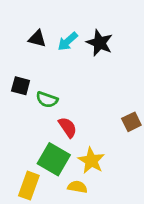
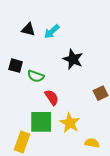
black star: (100, 43) -> (73, 59), moved
green square: (54, 159) -> (41, 122), turned -30
yellow semicircle: (77, 187) -> (92, 143), moved

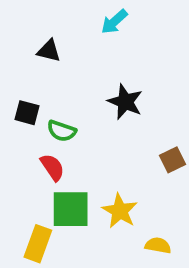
cyan arrow: (52, 32) -> (114, 22), moved
red semicircle: (52, 97) -> (52, 167), moved

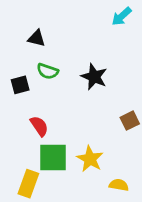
cyan arrow: (114, 22) -> (122, 16), moved
black square: (27, 113) -> (20, 85), turned -30
green semicircle: (62, 131) -> (48, 71), moved

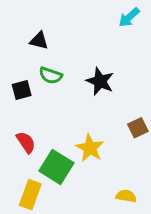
red semicircle: (39, 126) -> (26, 142), moved
green square: (53, 158) -> (56, 167), turned 32
yellow star: (90, 159) -> (90, 148), moved

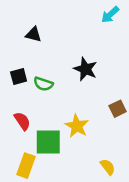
green semicircle: (51, 75) -> (43, 84), moved
green square: (56, 167) -> (48, 142), turned -32
yellow semicircle: (126, 196) -> (108, 167), turned 42

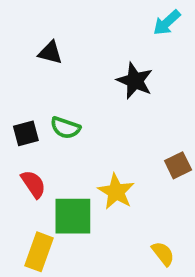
black star: (85, 69) -> (135, 81), moved
black square: (19, 76) -> (26, 133), moved

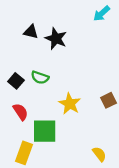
black star: (135, 81) -> (56, 39), moved
black square: (26, 133) -> (16, 81), turned -35
yellow star: (116, 192) -> (70, 104), moved

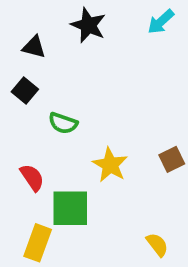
black triangle: (31, 32) -> (34, 47), moved
black star: (56, 39) -> (88, 25), moved
black square: (16, 81) -> (25, 91), moved

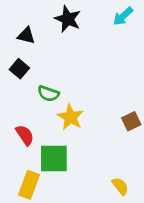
yellow star: (110, 165) -> (70, 117), moved

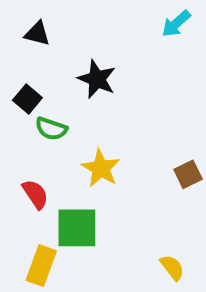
black star: (68, 19) -> (97, 79), moved
black triangle: (26, 36) -> (37, 34), moved
green semicircle: (48, 94) -> (51, 129), moved

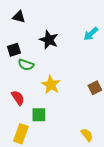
cyan arrow: (176, 24) -> (91, 34), moved
black square: (27, 99) -> (14, 50), turned 32
green square: (77, 228) -> (39, 115), size x0.7

